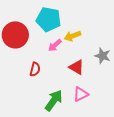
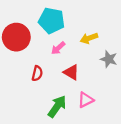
yellow arrow: (72, 36) -> (89, 38), moved
red triangle: (77, 67) -> (71, 72), moved

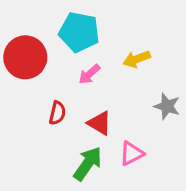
gray star: (109, 59) -> (167, 106), moved
red triangle: (71, 72) -> (99, 123), moved

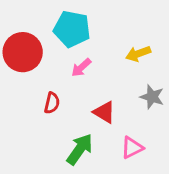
yellow arrow: (137, 59) -> (138, 54), moved
red triangle: (99, 123) -> (104, 112), moved
pink triangle: (132, 153) -> (132, 148), moved

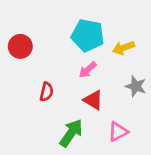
cyan pentagon: (72, 29) -> (88, 35), moved
red circle: (23, 52) -> (20, 46), size x0.7
pink arrow: (81, 68) -> (88, 70), moved

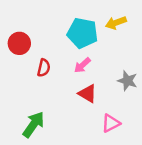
yellow arrow: (123, 48) -> (116, 23), moved
red semicircle: (46, 92) -> (44, 68), moved
green arrow: (71, 133) -> (33, 124), moved

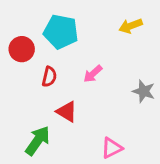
cyan pentagon: (82, 33) -> (61, 32), moved
red triangle: (88, 94) -> (67, 112), moved
pink triangle: (111, 123) -> (112, 148), moved

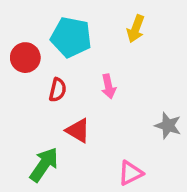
yellow arrow: (131, 26) -> (136, 29), moved, turned -50
pink arrow: (93, 74) -> (109, 86), turned -60
gray star: (144, 91) -> (168, 126), moved

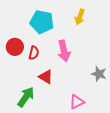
red circle: (25, 58) -> (15, 47), moved
pink arrow: (109, 86) -> (64, 51), size x1.5

